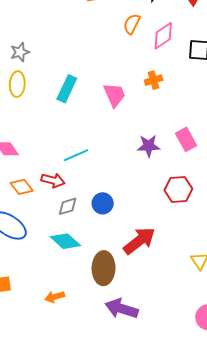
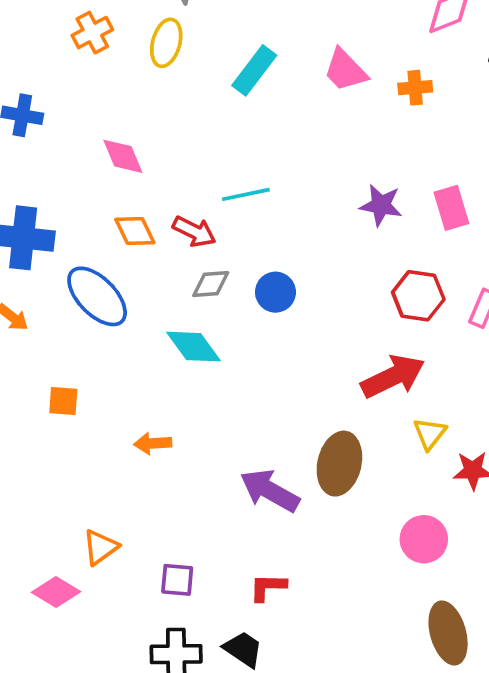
pink trapezoid: (114, 95) -> (345, 70), moved, turned 148
red arrow: (139, 241) -> (393, 376), moved
brown ellipse: (104, 268) -> (339, 464), moved

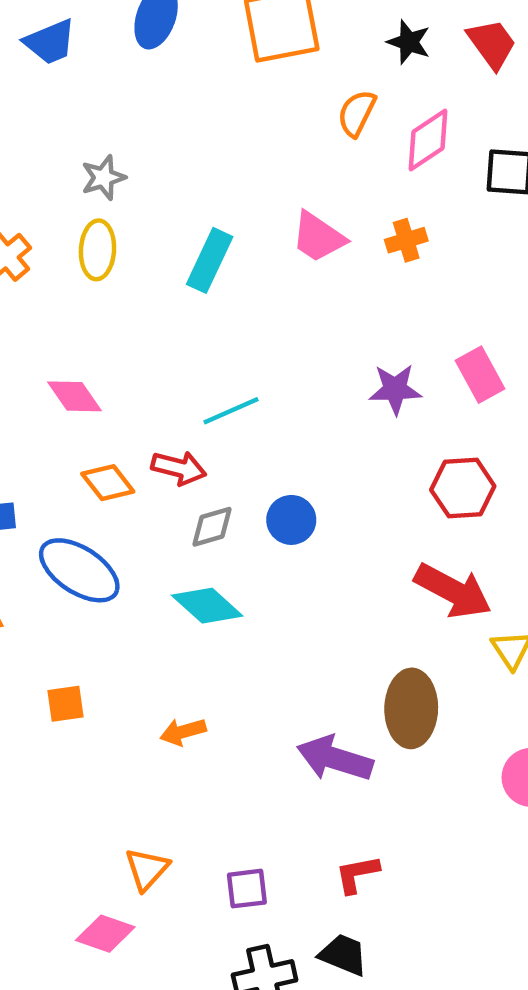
red arrow: (393, 376) -> (453, 591), turned 66

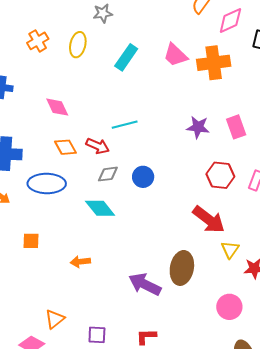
gray star: (103, 178) -> (103, 13), moved
orange cross: (406, 240) -> (214, 63), size x1.8
blue ellipse: (79, 570) -> (47, 184), turned -42

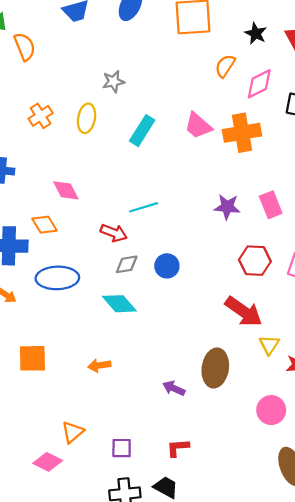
orange diamond: (66, 147) -> (45, 225), moved
orange square: (31, 241) -> (32, 358), moved, size x1.5
purple arrow: (145, 284) -> (174, 388), size x0.6

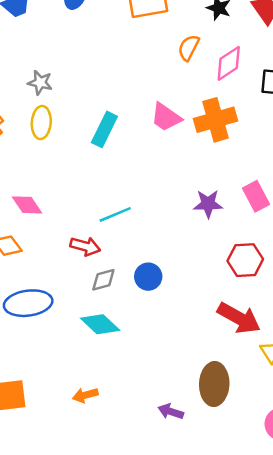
gray star: (113, 81) -> (40, 83), moved, turned 30

